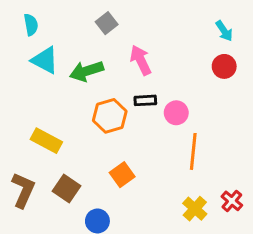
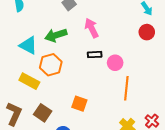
cyan triangle: (45, 60) -> (28, 45), moved
orange hexagon: (110, 116) -> (51, 65), moved
orange square: (122, 175) -> (79, 104), turned -35

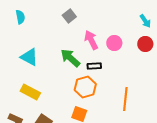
green arrow: (56, 35) -> (70, 58), moved, turned 60
pink circle: (115, 63) -> (114, 43), moved
orange hexagon: (51, 65) -> (85, 87), moved

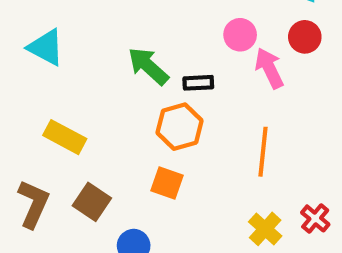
pink arrow: (91, 40) -> (269, 68), moved
cyan triangle: (29, 57) -> (46, 47), moved

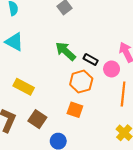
pink circle: (240, 35) -> (112, 69), moved
black rectangle: (198, 83) -> (91, 60), turned 32

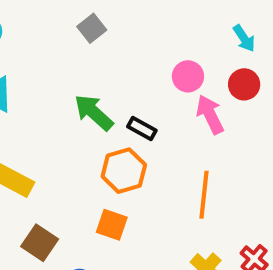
pink circle: (112, 69) -> (188, 76), moved

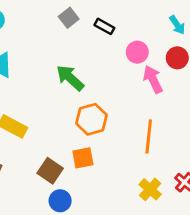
black rectangle: (142, 129) -> (104, 26), moved
orange square: (112, 225) -> (83, 158), turned -30
brown square: (40, 243) -> (50, 171), moved

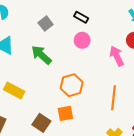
gray square: (69, 18) -> (46, 24), moved
pink circle: (137, 52) -> (82, 40), moved
green arrow: (70, 78) -> (41, 55), moved

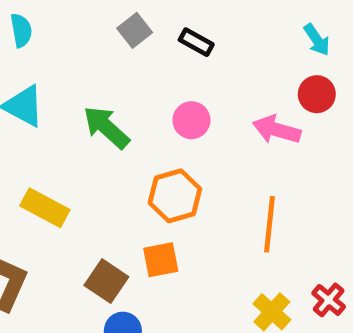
gray square: (46, 24) -> (135, 30), moved
pink circle: (82, 40) -> (191, 120), moved
pink arrow: (117, 56) -> (277, 130), turned -48

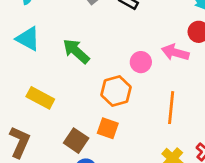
pink circle: (191, 120) -> (141, 62), moved
orange square: (161, 260) -> (108, 128), turned 30

